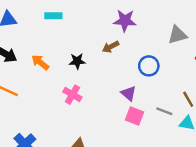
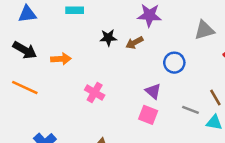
black star: (77, 61) -> (108, 38), moved
orange arrow: (40, 62) -> (61, 59), turned 138
pink square: (134, 116) -> (148, 115), moved

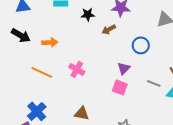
black star: (108, 38) -> (88, 14), moved
orange line: (25, 88) -> (42, 72), moved
purple triangle: (153, 91) -> (124, 68), turned 32

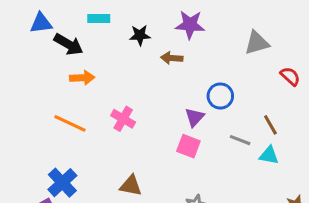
brown arrow: (109, 29) -> (172, 58), turned 32
black arrow: (21, 35) -> (68, 44), moved
blue circle: (141, 45) -> (220, 96), moved

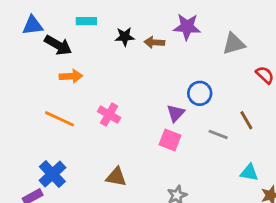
purple star: (190, 25) -> (187, 27), moved
brown arrow: (172, 58) -> (154, 42), moved
cyan triangle: (269, 155) -> (249, 173), moved

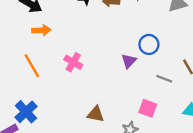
orange line: (60, 119) -> (32, 66), turned 35
pink square: (170, 140) -> (148, 108), moved
brown triangle: (116, 177) -> (96, 114), moved

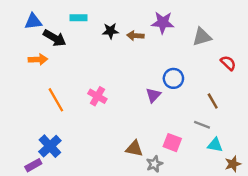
orange arrow: (41, 30) -> (38, 59), moved
gray line: (164, 79) -> (202, 125), moved
brown triangle: (96, 114) -> (134, 149), moved

